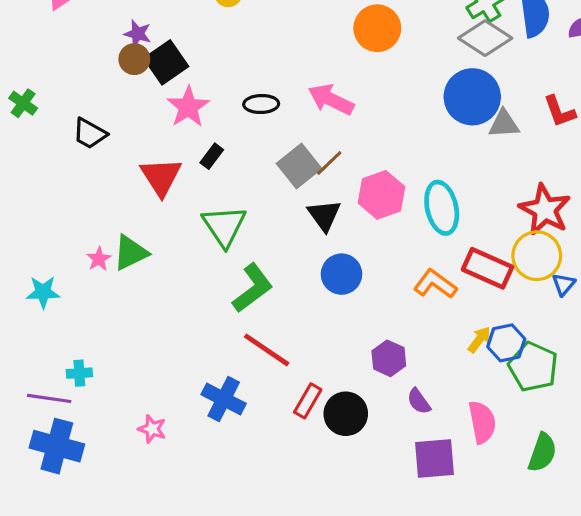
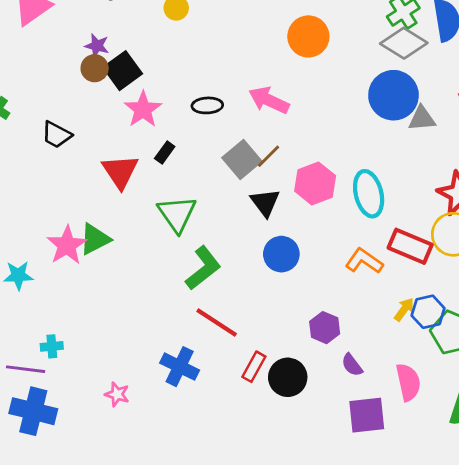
pink star: (99, 259) -> (67, 245), size x1.8

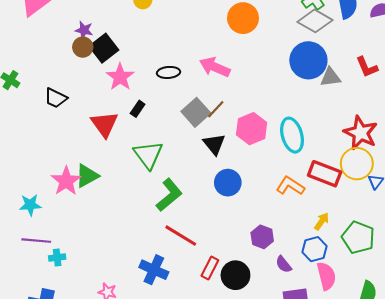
blue hexagon: (428, 312) -> (315, 249), moved
purple line: (26, 369) -> (36, 241), moved

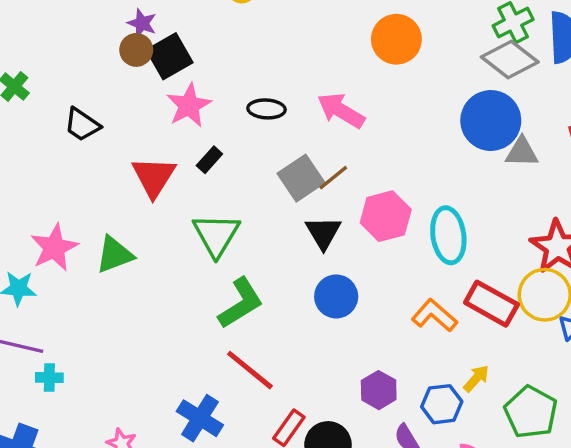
pink star: (66, 181) -> (54, 248), moved
blue hexagon: (315, 249) -> (442, 404), moved

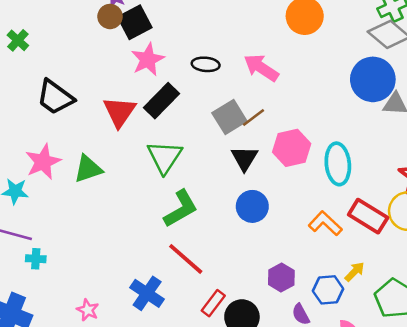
black trapezoid: (82, 125) -> (55, 97), moved, size x1.4
black rectangle: (209, 160) -> (162, 101), size x1.8

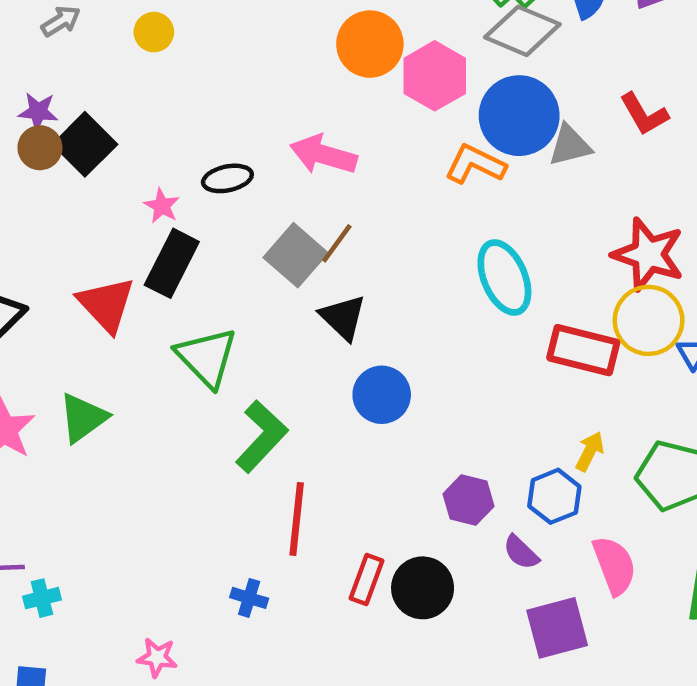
pink star: (148, 59) -> (162, 206), moved, size x0.6
pink hexagon: (292, 148) -> (435, 76), moved
orange L-shape: (325, 223) -> (475, 164), moved
red line: (186, 259) -> (297, 519), turned 72
blue cross: (147, 293) -> (249, 598), size x0.6

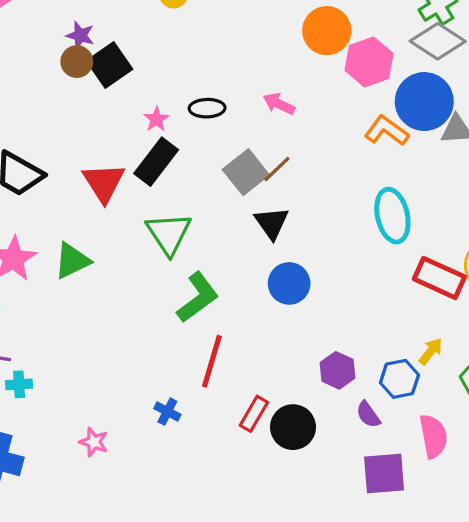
pink arrow: (323, 155) -> (279, 104), size x0.7

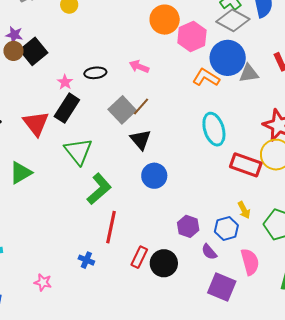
yellow arrow: (431, 351) -> (244, 210), turned 120
purple square: (384, 473) -> (222, 287), turned 32

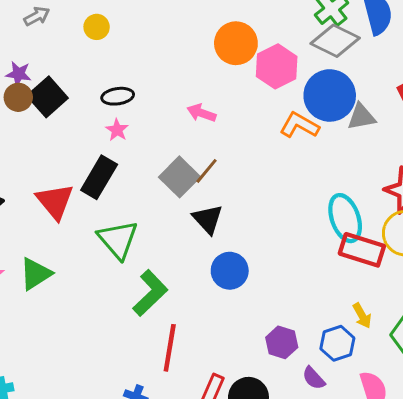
black ellipse: (95, 73) -> (118, 96), moved
pink star: (65, 82) -> (117, 130), moved
cyan ellipse: (214, 129) -> (345, 218), moved

